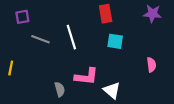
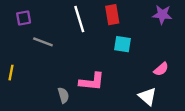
white line: (71, 37) -> (79, 19), moved
pink semicircle: (151, 65) -> (161, 69), turned 56
white triangle: (112, 90) -> (148, 96), moved

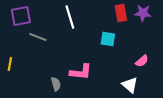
red rectangle: (112, 15) -> (121, 13), moved
purple square: (24, 18) -> (21, 16), size x1.5

